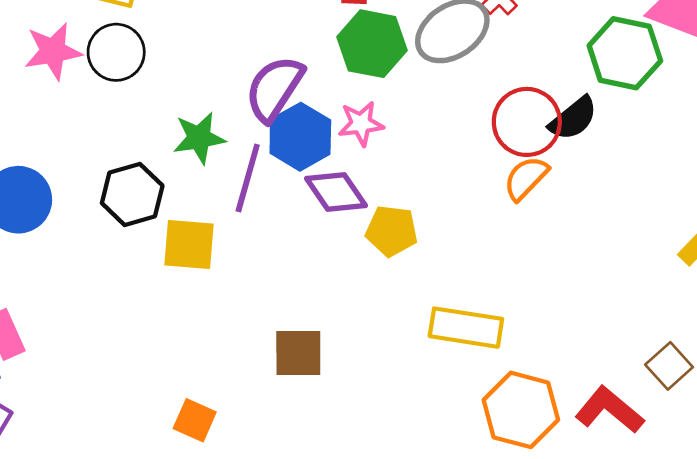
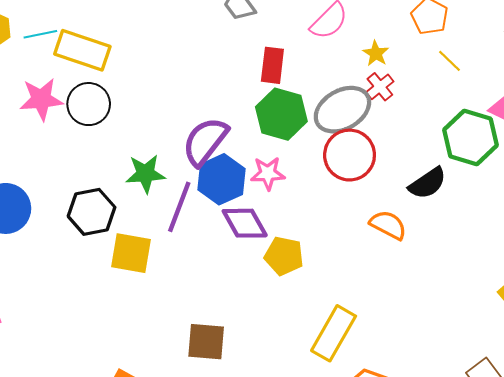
red circle: (527, 122) -> (350, 155), moved
orange semicircle: (526, 178) -> (388, 225), turned 69
yellow rectangle: (466, 328) -> (334, 333), turned -74

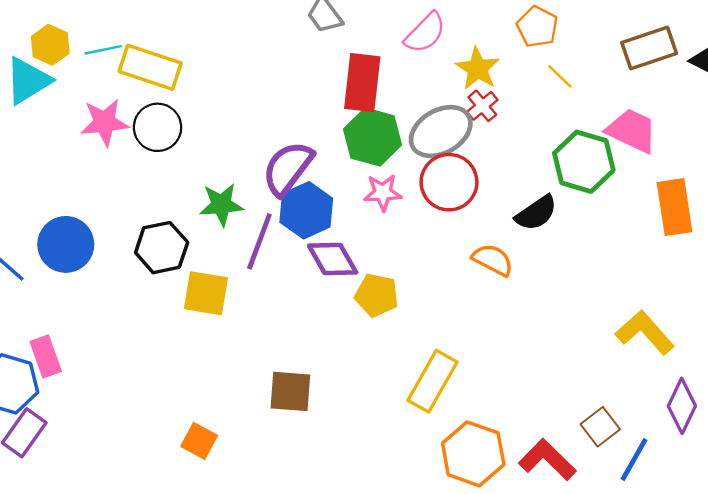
yellow star: (376, 53) -> (478, 69), size x1.5
red rectangle: (272, 65) -> (362, 83), size x1.4
pink star: (268, 173) -> (383, 193), moved

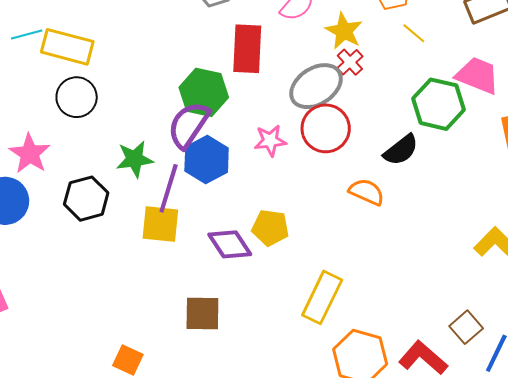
pink star: (105, 122) -> (30, 154), moved, turned -30
green hexagon: (373, 137) -> (204, 92), moved
purple diamond: (333, 259) -> (230, 244), moved
yellow square: (206, 293) -> (160, 224), moved

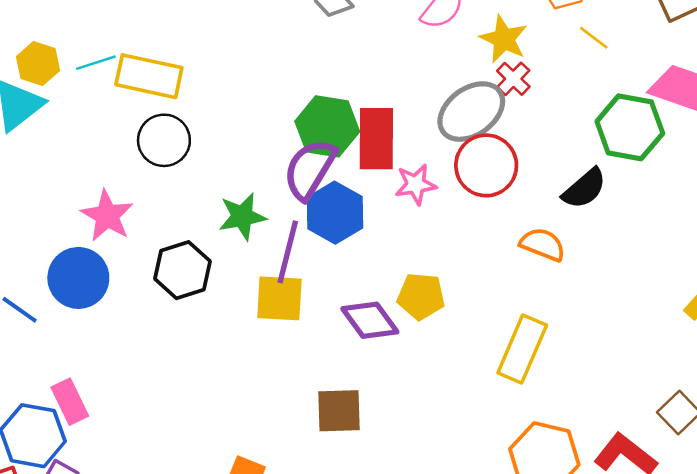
red rectangle: (247, 49) -> (376, 139), moved
yellow rectangle: (322, 297) -> (522, 349), moved

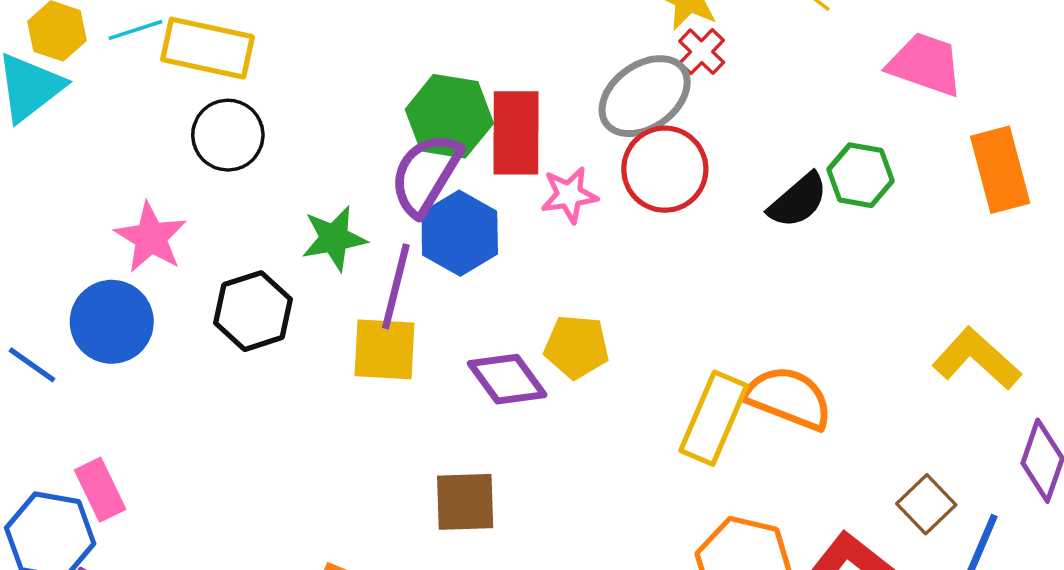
green hexagon: (630, 127) -> (860, 175), moved, size x0.7
orange semicircle: (543, 244) -> (789, 398), moved, size x1.4

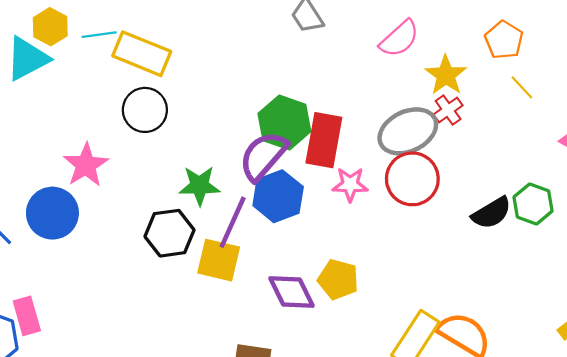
black hexagon: (253, 311) -> (170, 233), moved

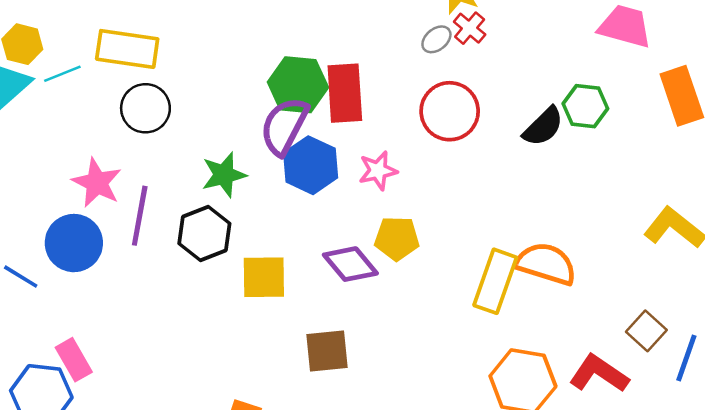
cyan line: (99, 35) -> (62, 74), moved
gray ellipse: (408, 131) -> (436, 39), moved, size x0.5
pink star: (350, 184) -> (378, 171), moved
purple line: (233, 222) -> (140, 216), moved
yellow square: (219, 260) -> (264, 277), moved

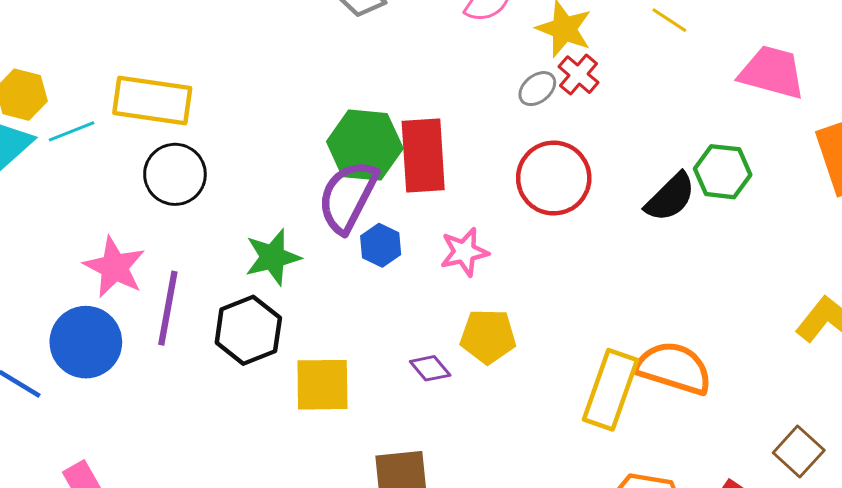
blue hexagon: (311, 165) -> (381, 245), size x0.6
purple diamond: (350, 264) -> (430, 368), size x0.6

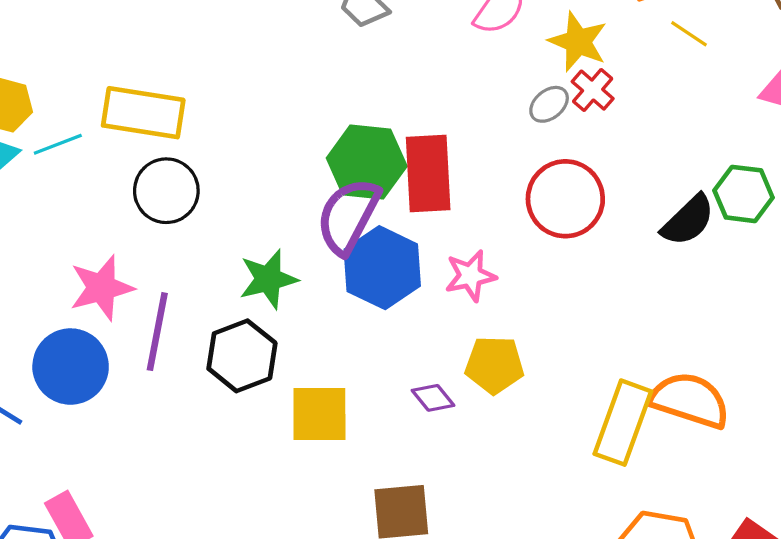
blue hexagon: (381, 245) -> (382, 268), size x1.8
pink star: (114, 267) -> (102, 288), turned 30

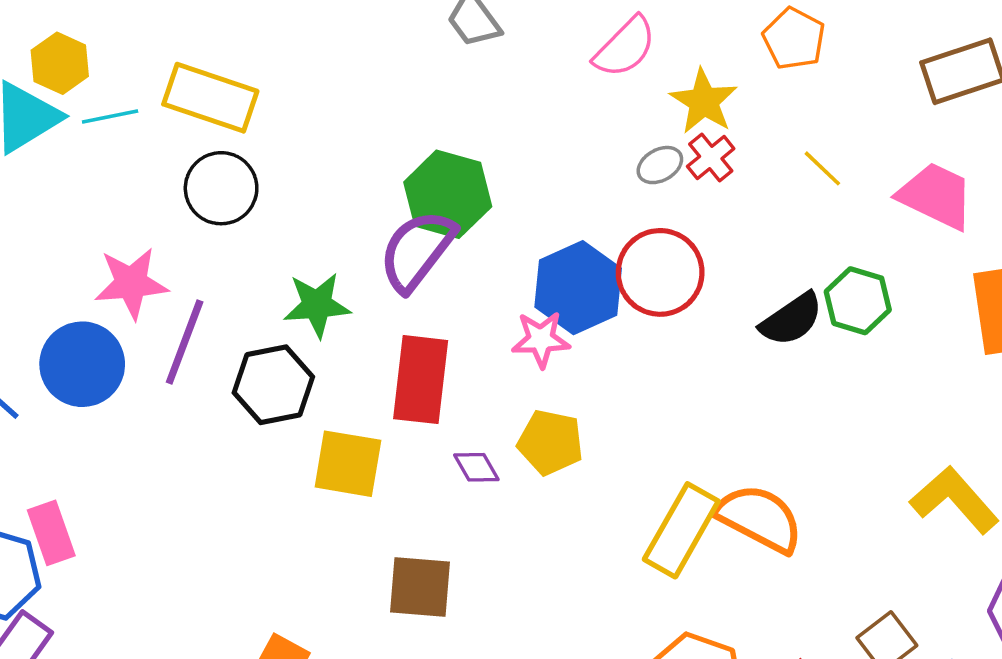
yellow line: (689, 34) -> (822, 168), moved
red rectangle: (428, 174) -> (421, 380), moved
blue hexagon: (382, 268) -> (578, 288), moved

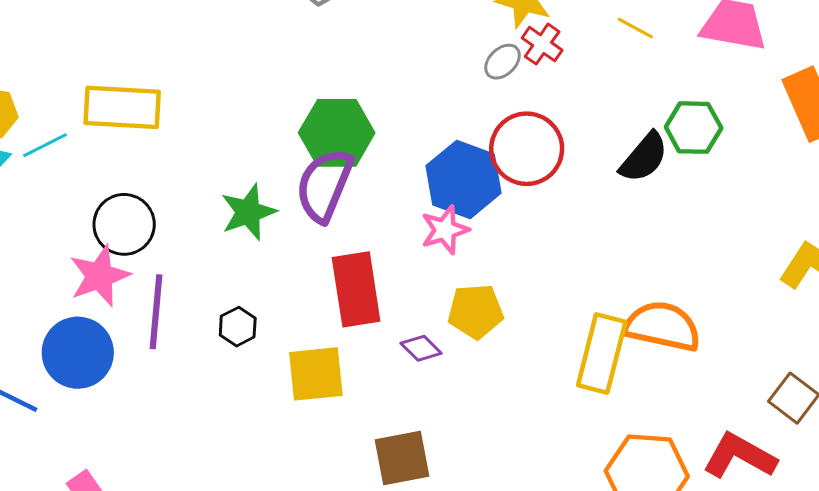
black circle: (221, 188) -> (124, 224), moved
green star: (317, 305) -> (248, 212), moved
black hexagon: (273, 385) -> (238, 327), size x0.6

